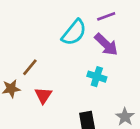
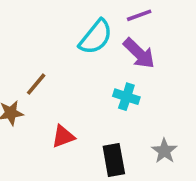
red triangle: (43, 95) -> (63, 136), moved, turned 36

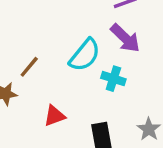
cyan semicircle: (96, 37) -> (85, 55), moved

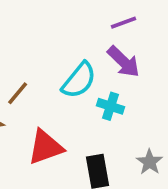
red triangle: (54, 116) -> (45, 147), size x1.5

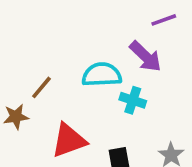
purple line: (124, 23) -> (164, 20), moved
cyan semicircle: (79, 80) -> (102, 75), turned -132

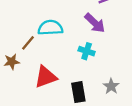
cyan semicircle: (102, 75) -> (50, 28), moved

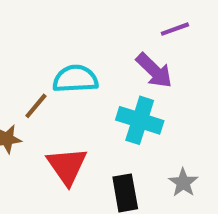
cyan cross: (87, 51) -> (140, 120), size x1.5
red triangle: (46, 77) -> (67, 166), turned -45

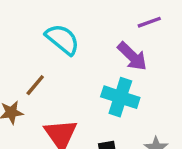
cyan semicircle: (75, 79) -> (62, 39), moved, turned 42

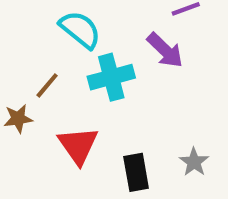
cyan cross: (120, 97) -> (111, 77), moved, turned -33

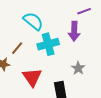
purple arrow: (165, 50) -> (74, 31), turned 48
gray star: (194, 162) -> (78, 68), moved

